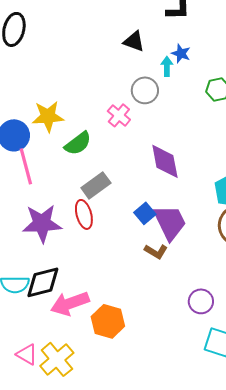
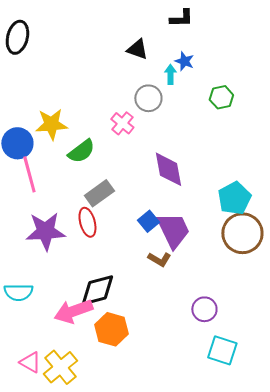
black diamond: (43, 282) -> (97, 290), moved

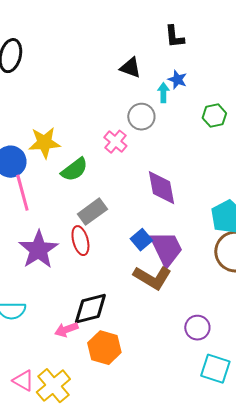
black L-shape: (181, 18) -> (174, 37), turned 85
purple star: (45, 231) -> (38, 250), turned -30
brown L-shape: (159, 259) -> (152, 278), size x1.6
pink arrow: (73, 311) -> (66, 330), size x0.6

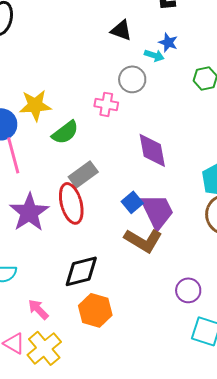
cyan arrow: (163, 93) -> (154, 55), turned 108
pink cross: (115, 142) -> (106, 104), turned -30
red ellipse: (80, 241) -> (71, 203), size x1.4
pink arrow: (66, 330) -> (38, 309), moved, turned 65

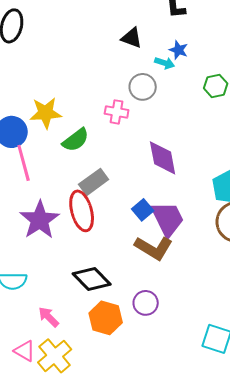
black diamond: (81, 271) -> (92, 279), turned 60
purple circle: (188, 290) -> (146, 303), moved

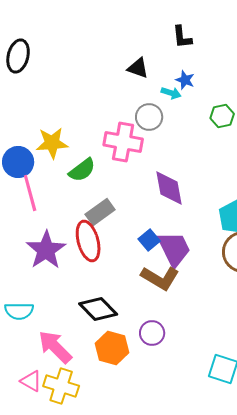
pink cross: (117, 112) -> (123, 142), size x1.6
pink arrow: (49, 317) -> (55, 347), size x1.6
yellow cross: (55, 356) -> (61, 386), turned -32

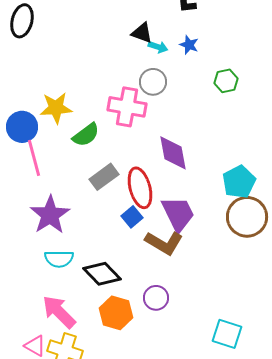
cyan arrow: (171, 93) -> (158, 47), moved
blue square: (149, 240) -> (132, 217), moved
red ellipse: (88, 241) -> (140, 188), moved
cyan semicircle: (19, 311) -> (59, 259), moved

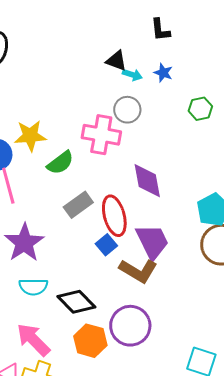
purple circle: (156, 298) -> (130, 326), size x1.6

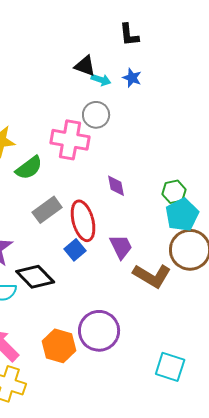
green hexagon: (200, 109) -> (174, 192), moved
purple diamond: (147, 181) -> (116, 186), size x0.6
purple trapezoid: (152, 242) -> (121, 247), size x0.7
brown L-shape: (138, 271) -> (152, 276), moved
black diamond: (76, 302) -> (35, 277), moved

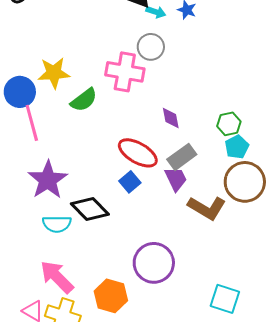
gray rectangle: (47, 210) -> (182, 157), moved
cyan pentagon: (182, 215) -> (237, 147), size x0.7
red ellipse: (83, 221) -> (138, 153), turned -45
orange hexagon: (59, 346) -> (111, 296), moved

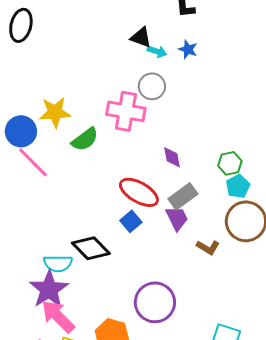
pink line: (32, 123) -> (33, 162), turned -30
purple star: (48, 180) -> (49, 289), moved
brown L-shape: (207, 208) -> (208, 247), size x0.6

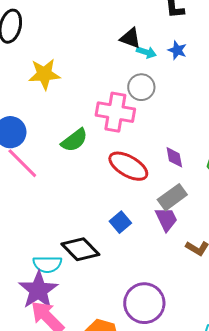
yellow star: (55, 112) -> (44, 74), moved
purple diamond: (172, 157) -> (174, 157), moved
red ellipse: (139, 192) -> (128, 166), moved

